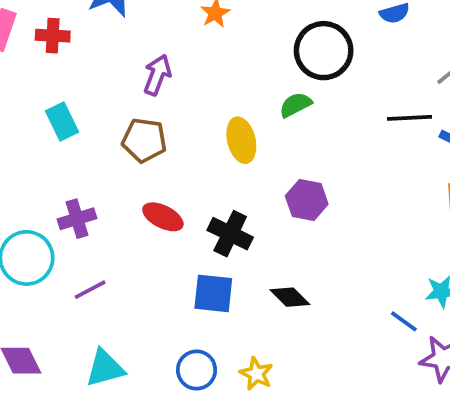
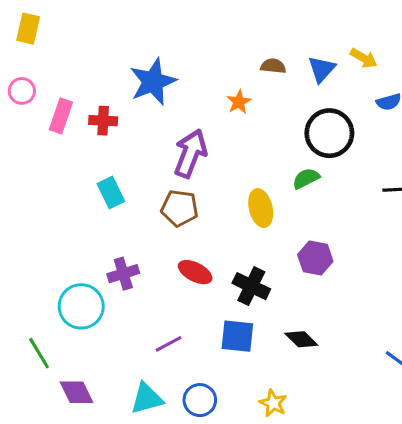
purple arrow: (157, 75) -> (190, 153), size x1.4
purple line: (90, 290) -> (169, 344), moved
blue circle: (197, 370) -> (200, 400), moved

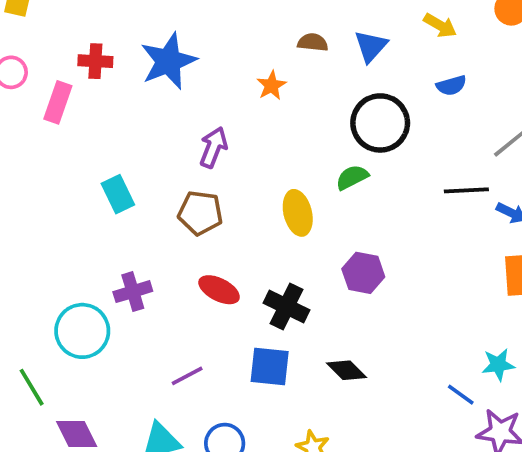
yellow arrow: (364, 58) -> (440, 26), moved
red cross: (103, 121) -> (95, 61), moved
purple arrow: (190, 153) -> (213, 147), size x0.7

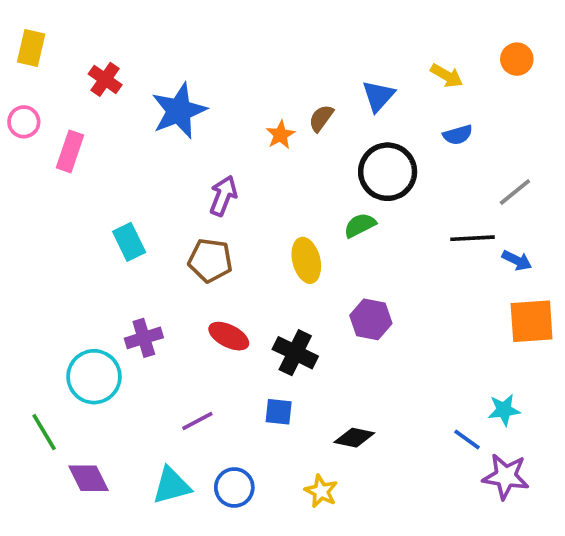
brown semicircle: (313, 42) -> (321, 118), moved, turned -60
red cross: (95, 61) -> (105, 79), moved, turned 32
blue square: (270, 367) -> (279, 412), size x0.7
black diamond: (346, 370) -> (354, 438), moved, turned -33

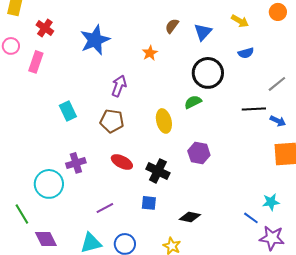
red cross: (105, 79) -> (45, 28), moved
brown semicircle: (321, 118) -> (172, 26), moved

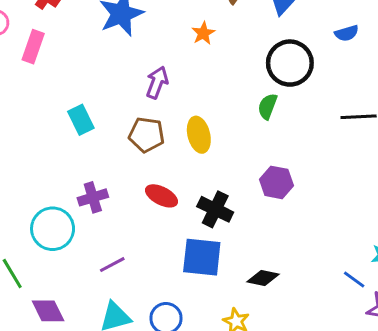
green semicircle: (193, 102) -> (267, 106), turned -42
yellow ellipse: (164, 121) -> (199, 135), moved
blue square: (149, 203) -> (202, 257), size x1.8
purple line: (105, 208) -> (112, 265), moved

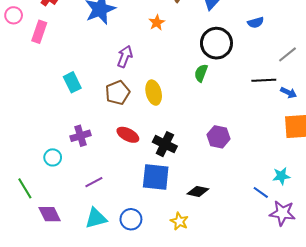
brown pentagon: (147, 135) -> (118, 93), turned -30
purple hexagon: (276, 182) -> (219, 137), moved
cyan circle: (53, 229) -> (53, 157), size x0.6

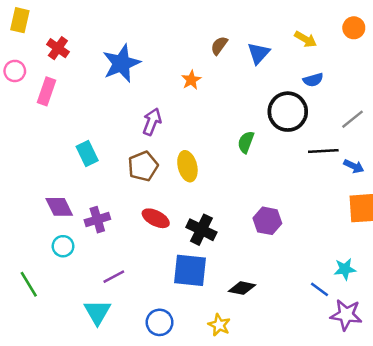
black circle: (216, 43) -> (288, 112), moved
purple diamond: (50, 214) -> (59, 207), moved
cyan triangle: (96, 218) -> (97, 312), moved, turned -45

